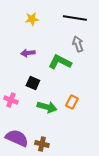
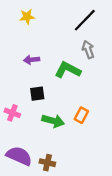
black line: (75, 18) -> (85, 20), turned -55
yellow star: (32, 19) -> (27, 17), moved
black square: (33, 83) -> (37, 94), turned -32

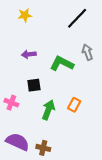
gray arrow: (88, 50) -> (87, 52), moved
green arrow: (53, 121) -> (48, 110), turned -84

